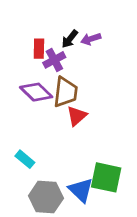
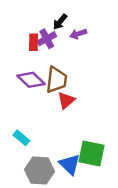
black arrow: (70, 39) -> (60, 22), moved
purple cross: (54, 60) -> (47, 39), moved

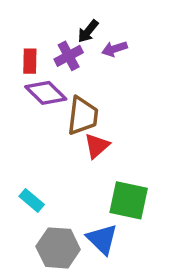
red rectangle: (33, 42) -> (30, 61), moved
purple diamond: (31, 80) -> (46, 93), moved
green square: (92, 154) -> (129, 200), moved

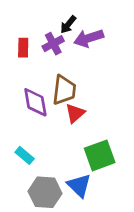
purple arrow: (114, 49) -> (89, 38), size x1.5
purple diamond: (46, 93) -> (35, 102), moved, turned 36
green square: (129, 200) -> (100, 155), turned -32

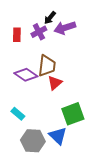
purple diamond: (35, 102) -> (26, 75), turned -45

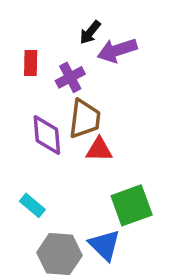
purple cross: (39, 32) -> (70, 77), moved
purple diamond: (26, 75) -> (47, 135), turned 50
red triangle: (55, 83) -> (99, 149), turned 42

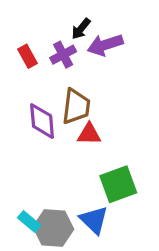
red rectangle: (31, 63) -> (27, 56), turned -30
purple cross: (70, 77) -> (63, 55), moved
cyan rectangle: (32, 205) -> (29, 221), moved

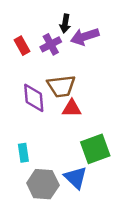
black arrow: (81, 29) -> (65, 23), turned -30
brown trapezoid: (76, 106) -> (61, 86), turned 76
cyan rectangle: (29, 221) -> (23, 153), moved, turned 42

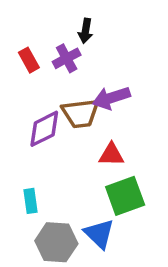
purple arrow: (85, 37) -> (111, 98), moved
purple diamond: (34, 98) -> (44, 129), turned 68
red triangle: (72, 108) -> (111, 155), moved

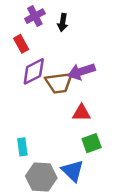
purple cross: (67, 58) -> (35, 16), moved
purple diamond: (44, 129) -> (34, 71), moved
green square: (125, 196) -> (92, 143), size x0.7

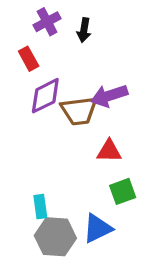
cyan rectangle: (22, 147) -> (40, 207), moved
blue triangle: (73, 171) -> (97, 228), turned 50

